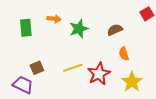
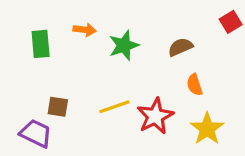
brown square: (37, 68) -> (58, 107), turned 32

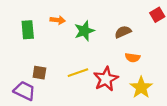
orange semicircle: (195, 85) -> (133, 58), turned -64

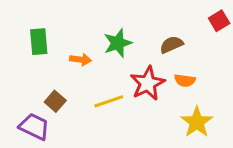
orange arrow: (58, 20) -> (80, 60), moved
brown square: (39, 73) -> (55, 101), turned 32
red star: (106, 79) -> (148, 83), moved

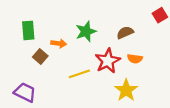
brown square: (55, 101) -> (40, 56), moved
yellow star: (197, 122) -> (126, 90), moved

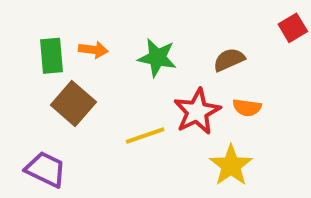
green star: (86, 31) -> (157, 58), turned 30
orange arrow: (59, 43) -> (93, 50), moved
brown square: (40, 56) -> (73, 104), size x1.5

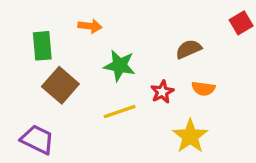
orange arrow: (93, 50) -> (90, 26), moved
green star: (157, 58) -> (120, 66), moved
red star: (197, 112) -> (162, 92), size x0.6

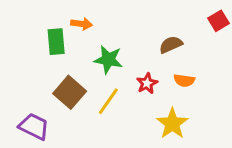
green rectangle: (42, 46) -> (56, 42), moved
brown square: (60, 85) -> (70, 92), moved
yellow line: (120, 112) -> (108, 101), turned -36

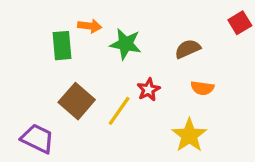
green star: (108, 60) -> (126, 44), moved
red star: (147, 83) -> (148, 90), moved

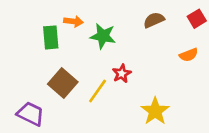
brown semicircle: (188, 49) -> (154, 20), moved
orange semicircle: (202, 88) -> (189, 55), moved, turned -30

